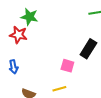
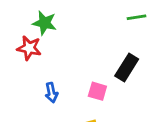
blue arrow: (13, 67) -> (51, 93), moved

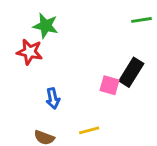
pink square: (97, 91) -> (110, 85), moved

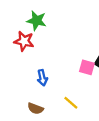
yellow line: (89, 130) -> (71, 103), turned 56

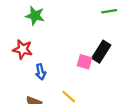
red star: (24, 41) -> (23, 49), moved

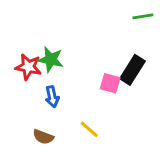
green star: (35, 16) -> (51, 59), moved

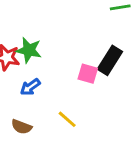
blue arrow: (52, 97) -> (30, 87), turned 66

